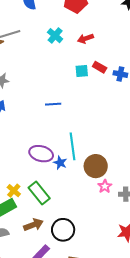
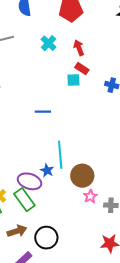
red arrow: (86, 38) -> (79, 48), turned 84
red rectangle: (100, 67) -> (82, 69), moved
purple ellipse: (41, 154) -> (30, 181), moved

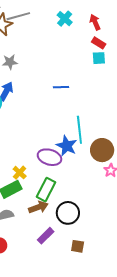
cyan square: (73, 80) -> (99, 58), moved
blue star: (47, 170) -> (67, 146), size x1.5
green rectangle: (24, 200) -> (46, 190), moved, turned 65

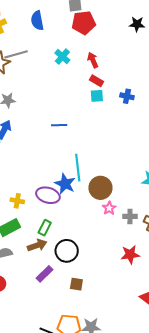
yellow cross: (20, 173) -> (17, 201), moved, turned -32
green rectangle: (46, 190) -> (45, 228), size x0.7

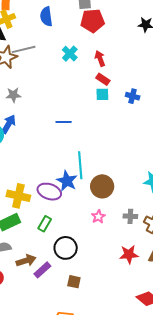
yellow cross: (17, 201) -> (18, 196), size x1.6
pink star: (109, 208) -> (98, 217), moved
brown arrow: (37, 245) -> (26, 261), moved

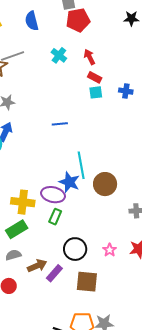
pink star: (98, 217) -> (110, 250), moved
green rectangle: (45, 224) -> (55, 217), moved
brown square: (74, 282) -> (87, 282), size x1.6

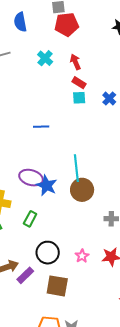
blue cross: (126, 91) -> (109, 98), turned 32
cyan line: (81, 165) -> (76, 168), moved
purple ellipse: (53, 195) -> (31, 178), moved

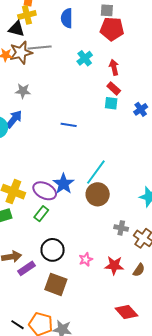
cyan line: (76, 168) -> (96, 172), turned 32
purple ellipse: (31, 178) -> (45, 191), moved

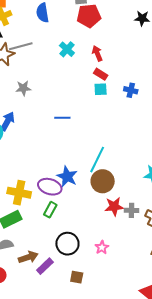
gray star: (23, 91) -> (23, 88), moved
blue cross: (141, 109) -> (131, 90), turned -32
red star: (114, 265) -> (114, 207), moved
brown square: (56, 284) -> (77, 277), size x0.6

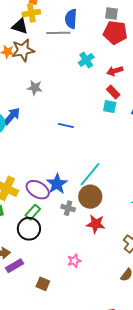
gray line: (21, 46) -> (58, 33), moved
red arrow: (97, 53) -> (115, 71), turned -98
gray cross: (131, 210) -> (68, 208), moved
black circle: (67, 244) -> (29, 229), moved

